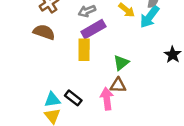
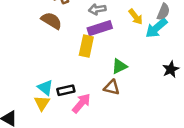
black rectangle: (73, 98) -> (66, 90), turned -63
pink arrow: (107, 99) -> (81, 103), moved, turned 35
cyan triangle: (52, 100) -> (45, 87), turned 35

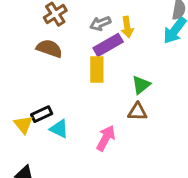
yellow arrow: (136, 17) -> (127, 27), moved, turned 42
black rectangle: (66, 90) -> (42, 114), moved
yellow triangle: (42, 103) -> (23, 124), moved

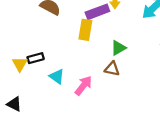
cyan triangle: (59, 129) -> (57, 76), moved

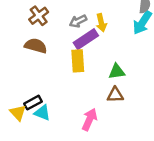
green triangle: (118, 48) -> (117, 72), turned 35
cyan triangle: (57, 76) -> (42, 113), moved

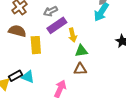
yellow arrow: (101, 23) -> (73, 35), moved
yellow rectangle: (78, 61) -> (36, 45), moved
cyan triangle: (42, 113) -> (28, 77), moved

